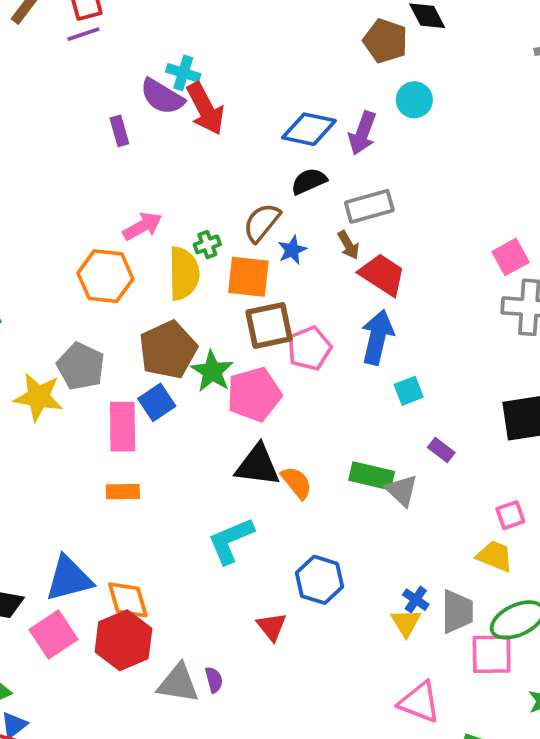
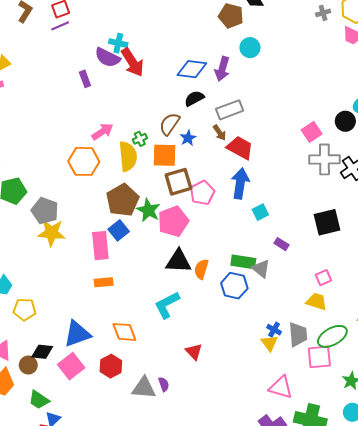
gray pentagon: (81, 366) -> (45, 211), moved
orange semicircle: (297, 483) -> (201, 269), turned -120
blue hexagon: (319, 580) -> (234, 286), moved
orange diamond: (128, 600) -> (124, 332), moved
red hexagon: (123, 640) -> (111, 366), size x0.7

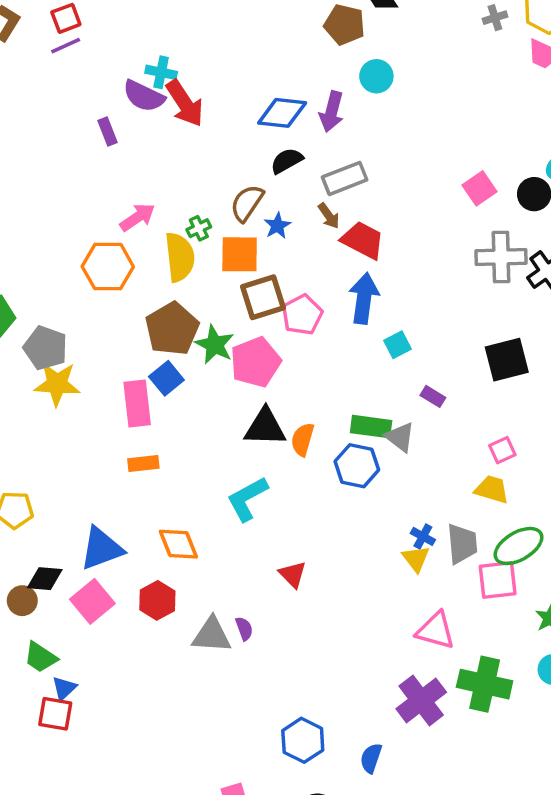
pink square: (312, 132) -> (479, 188), moved

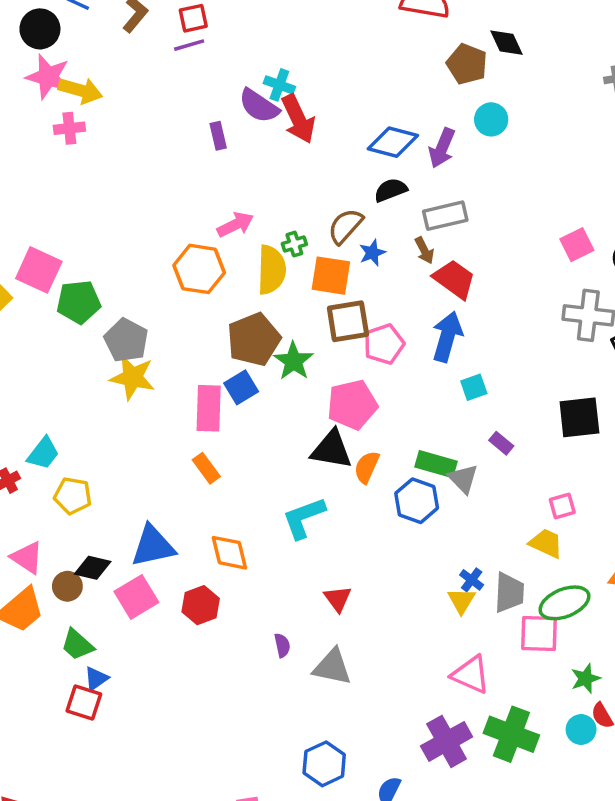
pink pentagon: (255, 362) -> (352, 405), moved
orange rectangle: (143, 463) -> (206, 468), turned 52
gray triangle: (212, 635) -> (332, 667), moved

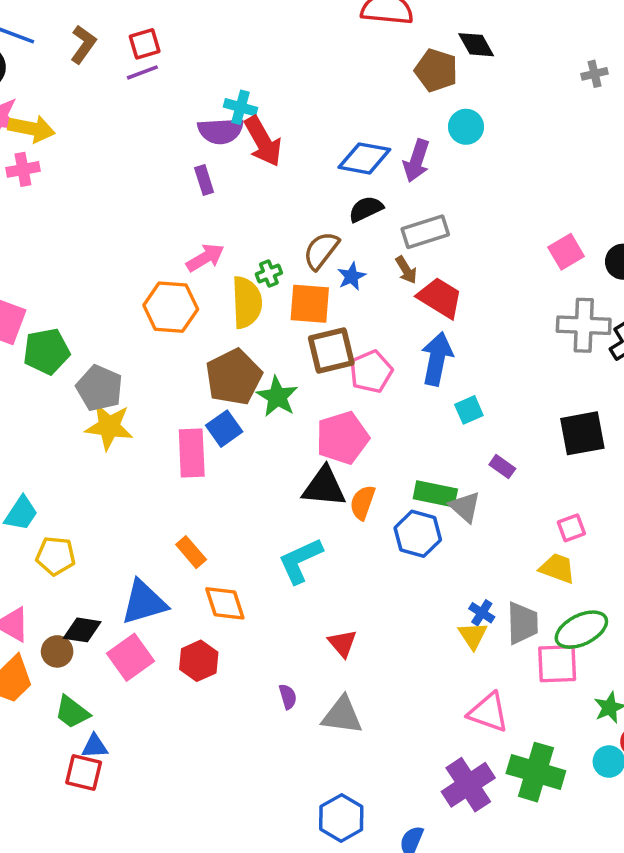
purple semicircle: (259, 106) -> (221, 131), turned -33
purple rectangle: (218, 136) -> (204, 180), moved
orange rectangle: (206, 468) -> (191, 552), moved
blue triangle: (96, 679) -> (95, 746), turned 36

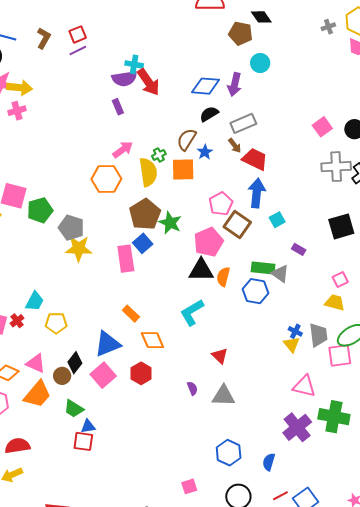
brown square: (331, 350) -> (237, 224), moved, turned -36
black diamond: (82, 630) -> (75, 363), turned -55

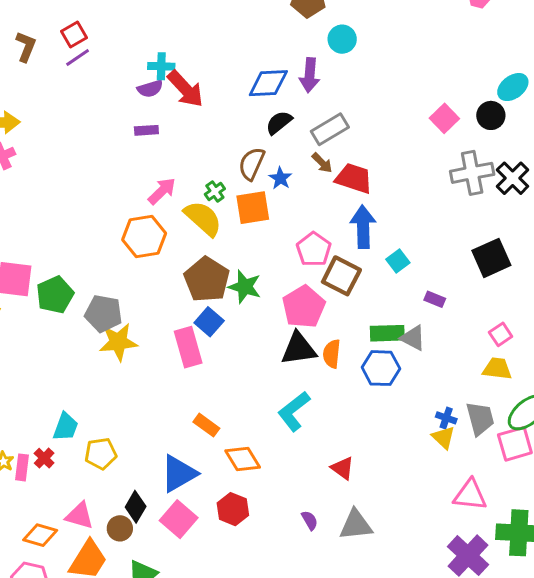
purple semicircle: (124, 79) -> (150, 89), size x0.7
purple rectangle: (118, 107) -> (146, 130), turned -63
yellow semicircle: (148, 172) -> (203, 218), turned -32

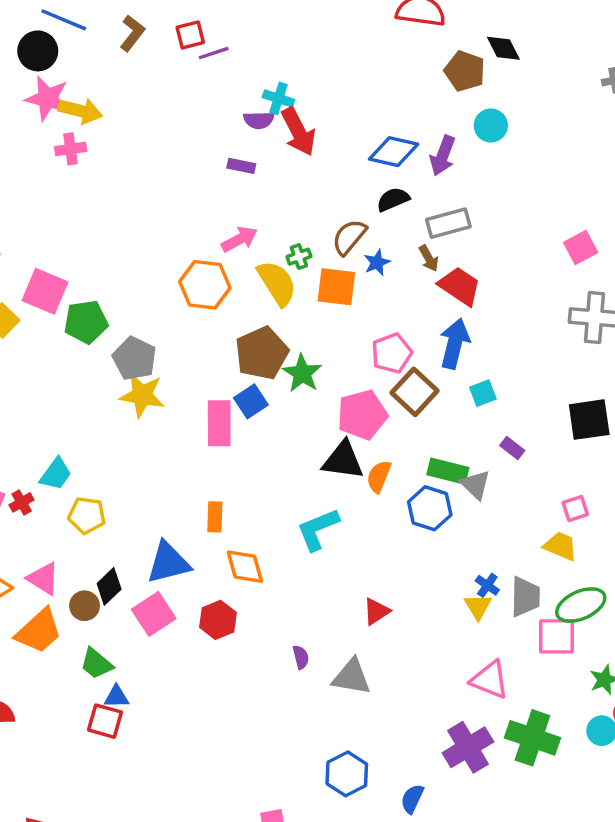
purple line: (78, 58) -> (214, 53), moved
orange rectangle: (206, 425) -> (215, 517), turned 40
red triangle: (342, 468) -> (376, 611), moved, turned 35

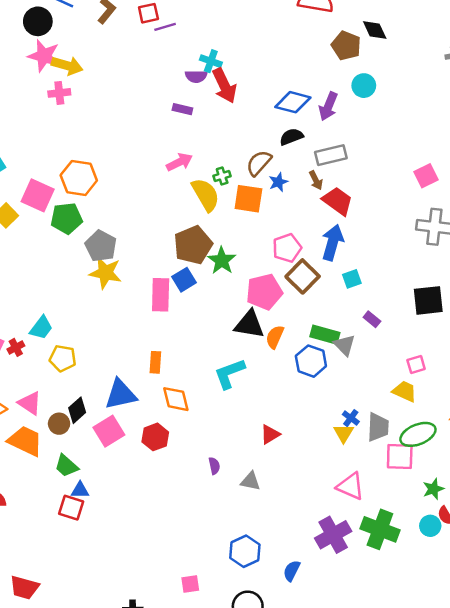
orange hexagon: (205, 285) -> (79, 178), moved
orange trapezoid: (39, 631) -> (25, 441), turned -114
gray triangle: (351, 677) -> (250, 481), size x0.7

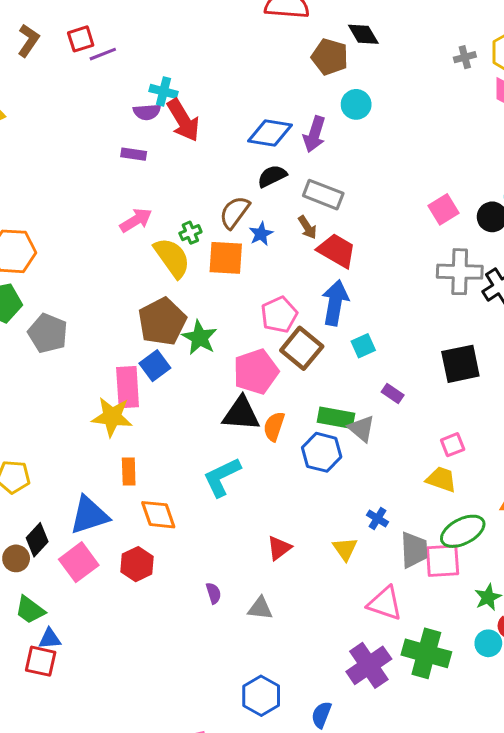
gray rectangle: (331, 155) -> (323, 195), turned 40
yellow star: (105, 273) -> (112, 417), moved
gray trapezoid: (378, 427) -> (414, 550), moved
yellow triangle: (344, 433) -> (345, 549), moved

